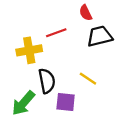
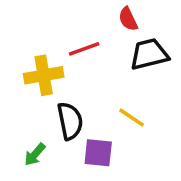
green arrow: (23, 103) -> (35, 154), size x0.6

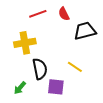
red semicircle: (128, 19) -> (64, 14), moved
red line: (84, 49) -> (38, 14), moved

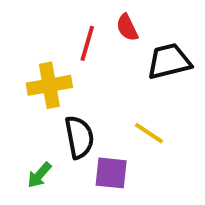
red line: (38, 14) -> (87, 43), moved, turned -54

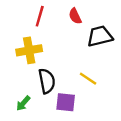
red line: (87, 43) -> (40, 16), moved

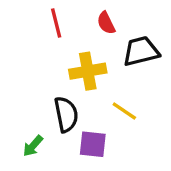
red line: (40, 16) -> (56, 23), turned -30
yellow cross: (29, 50) -> (88, 71), moved

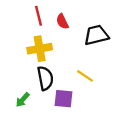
red semicircle: (106, 23) -> (62, 21), moved
yellow cross: (88, 71) -> (40, 49), moved

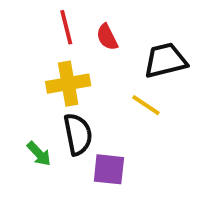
yellow line: (85, 76) -> (146, 105), moved
green arrow: (23, 100) -> (39, 154), moved, turned -84

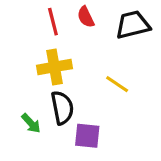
red semicircle: (107, 37) -> (86, 17), moved
black trapezoid: (165, 60) -> (133, 25), moved

